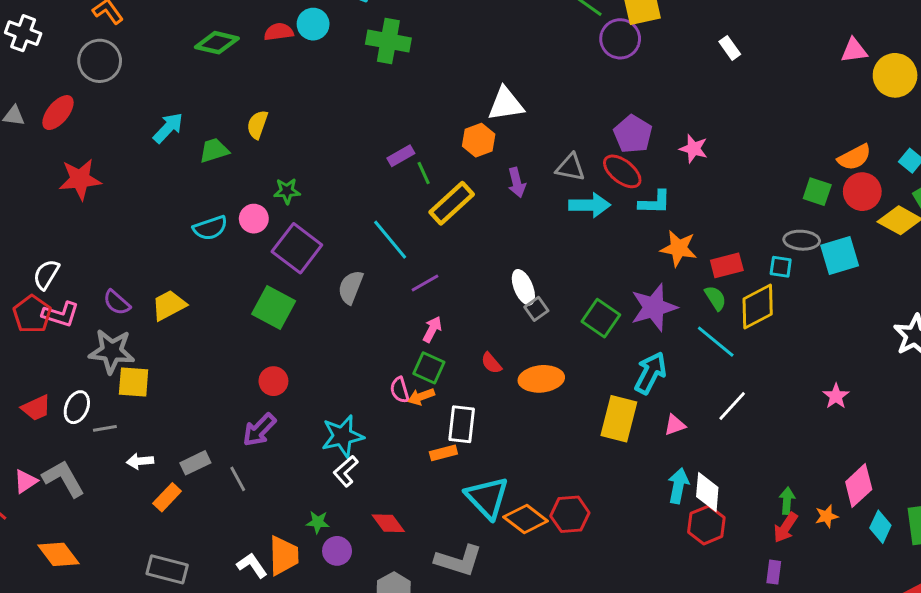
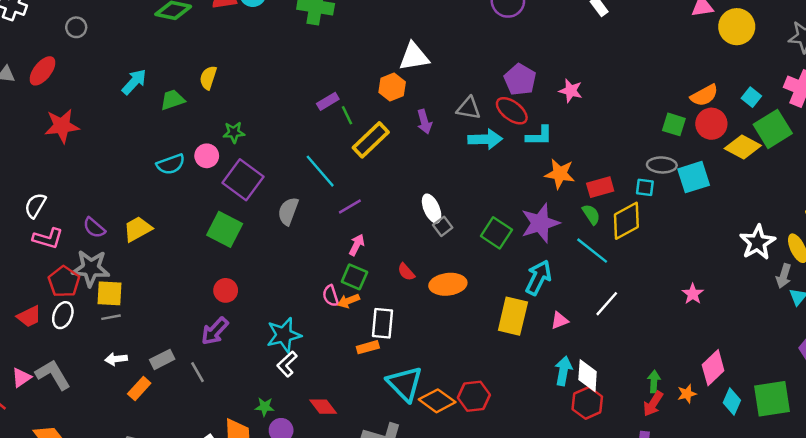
gray circle: (100, 61) -> (76, 27), size x0.6
red pentagon: (32, 314) -> (64, 282), moved
gray line: (105, 428) -> (111, 317), moved

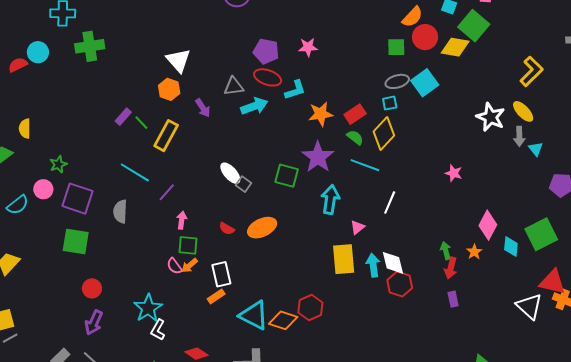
white triangle: (414, 57) -> (178, 60), turned -44
yellow rectangle: (513, 316) -> (344, 259), moved

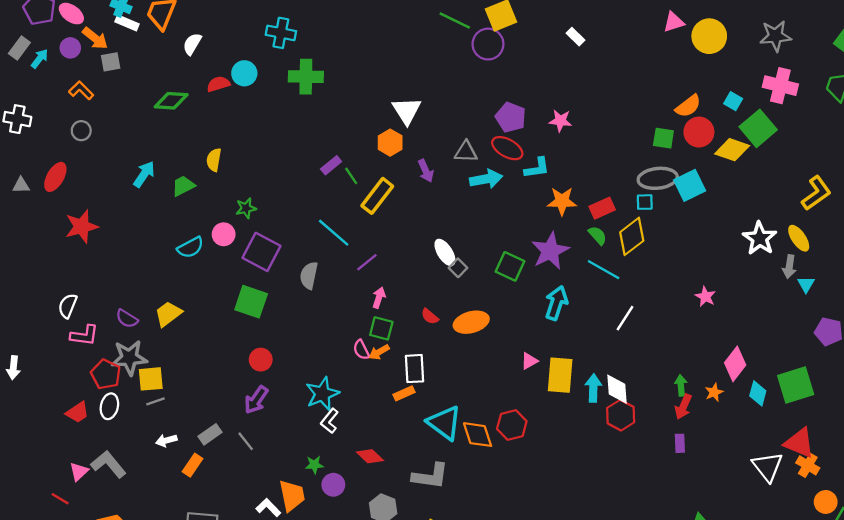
gray ellipse: (397, 81) -> (658, 178), size x1.4
pink triangle: (357, 227) -> (529, 361), moved
orange diamond: (283, 320) -> (478, 435), turned 44

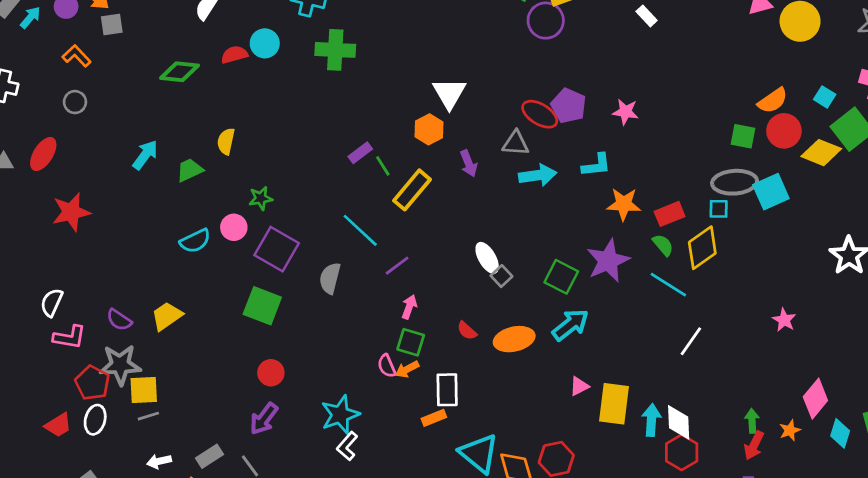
red ellipse: (507, 148) -> (540, 114), moved
cyan arrow: (556, 303) -> (570, 325), moved, turned 32

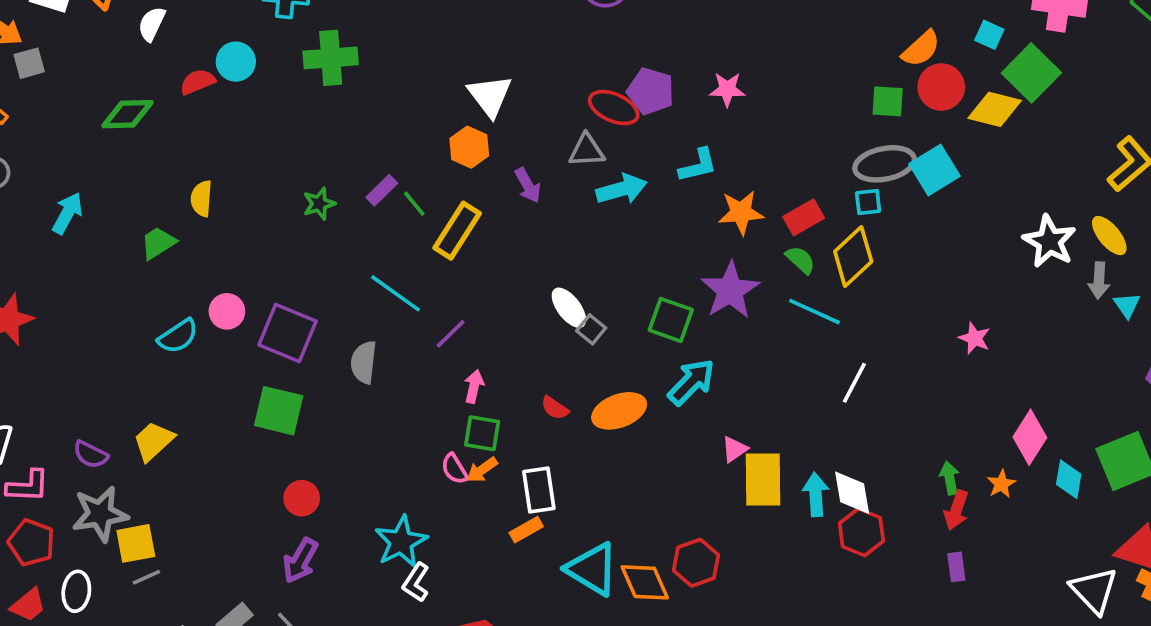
cyan arrow: (145, 155) -> (67, 213), moved
green star: (261, 198) -> (319, 204), moved
red pentagon: (92, 383) -> (31, 543), moved
pink triangle: (579, 386) -> (734, 449), moved

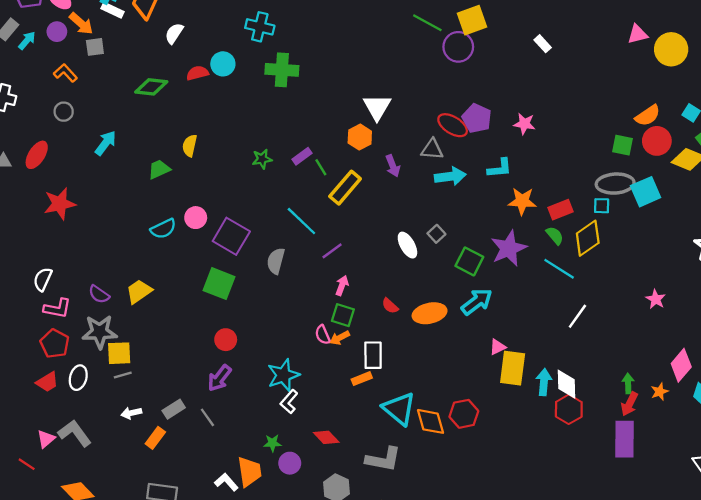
gray square: (591, 329) -> (436, 234), moved
purple rectangle: (956, 567) -> (624, 439), size x2.0

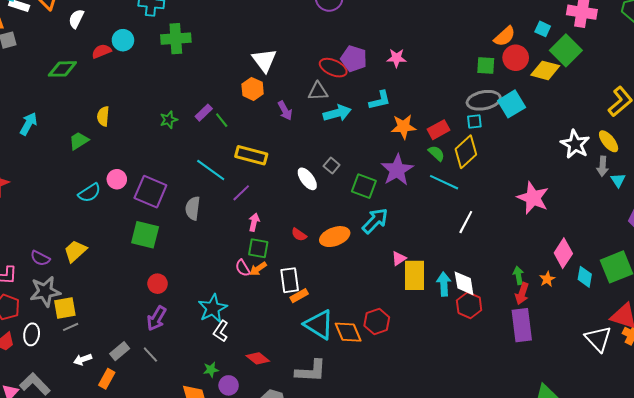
yellow rectangle: (345, 188) -> (251, 155), moved, turned 72
pink star: (656, 299) -> (533, 198), size x1.8
orange rectangle: (362, 379) -> (299, 296), moved

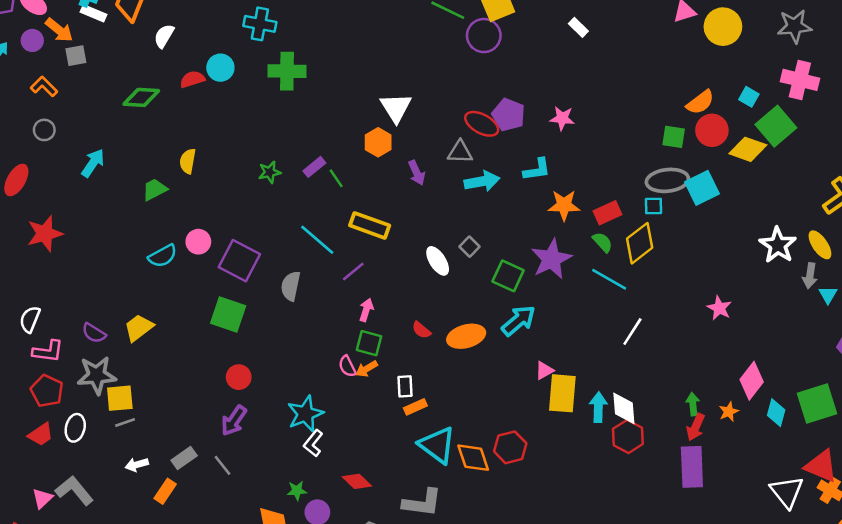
pink star: (533, 198) -> (719, 308), size x0.6
white rectangle: (290, 280) -> (405, 386), size x0.7

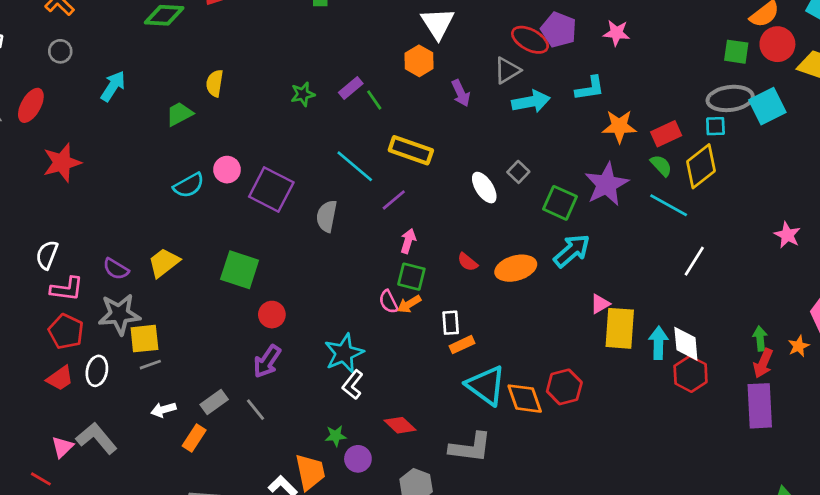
gray triangle: (460, 152) -> (507, 70), turned -32
green square: (228, 314) -> (240, 270), moved

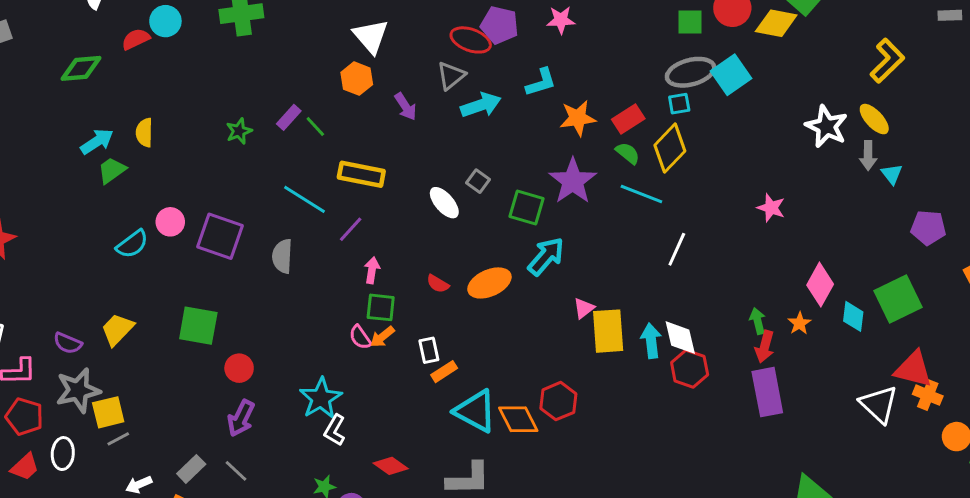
cyan arrow: (113, 86) -> (97, 141), moved, turned 32

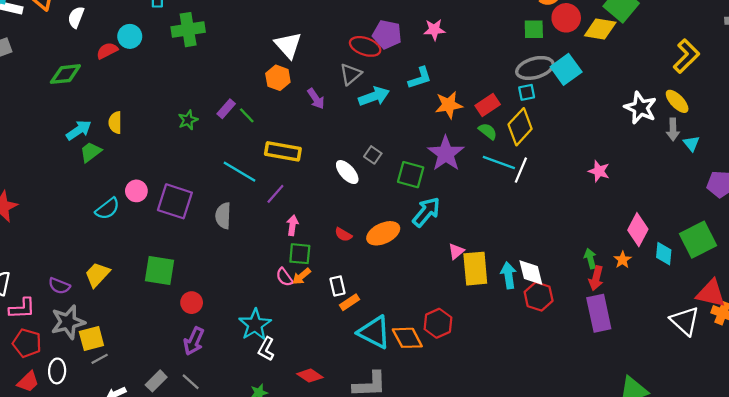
white line: (677, 249) -> (521, 170), moved

